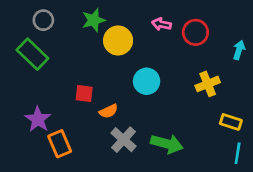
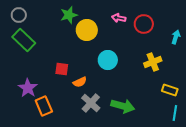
gray circle: (43, 20) -> (19, 15), moved

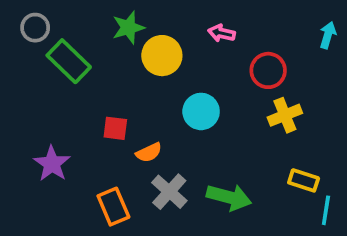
red circle: (144, 24) -> (268, 70), moved
cyan arrow: (176, 37) -> (328, 35), moved
green rectangle: (24, 40) -> (69, 61), moved
yellow rectangle: (170, 90) -> (304, 180), moved
orange rectangle: (44, 106) -> (113, 207), moved

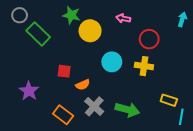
green star: (128, 28) -> (71, 15), turned 30
yellow cross: (285, 115) -> (144, 66), moved, turned 30
orange rectangle: (113, 207) -> (63, 115), turned -30

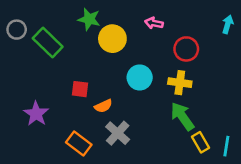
gray circle: (20, 15) -> (17, 30), moved
yellow rectangle: (169, 100) -> (200, 142), moved, turned 42
green arrow: (127, 110) -> (182, 116), moved, turned -140

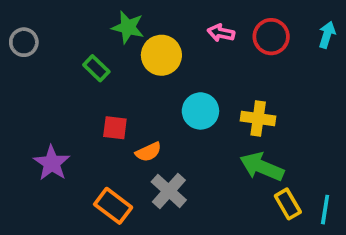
green rectangle: (48, 43) -> (96, 68), moved, size x0.6
red circle: (186, 49) -> (271, 37), moved
green arrow: (182, 116) -> (262, 167), turned -32

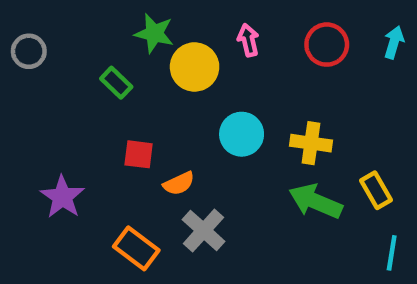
pink arrow: (221, 33) -> (248, 40), moved, turned 65
yellow rectangle: (288, 204) -> (376, 190), moved

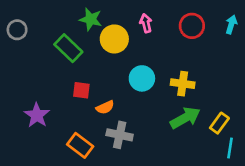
green rectangle: (116, 83) -> (68, 48), size x1.5
yellow rectangle: (376, 190) -> (219, 123), moved, turned 66
green arrow: (316, 201) -> (185, 118), turned 128
gray cross: (204, 230) -> (120, 135), turned -30

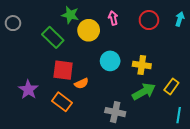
red square: (81, 90) -> (63, 70), size x1.5
yellow rectangle: (219, 123) -> (171, 86), moved
gray cross: (120, 135) -> (115, 112), moved
orange rectangle: (80, 145) -> (62, 102), moved

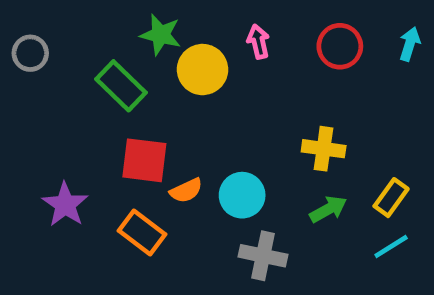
cyan circle: (110, 61) -> (242, 195), moved
green arrow: (144, 92) -> (328, 209), size x0.7
cyan line: (179, 115) -> (391, 246), moved, turned 49

